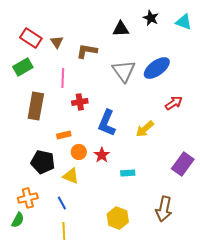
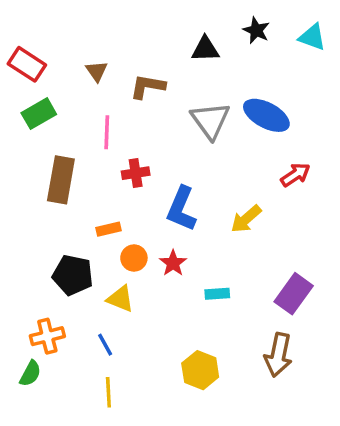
red rectangle: (31, 38) -> (27, 64), moved
blue ellipse: (157, 68) -> (266, 115), turned 64
purple rectangle: (183, 164) -> (294, 294), moved

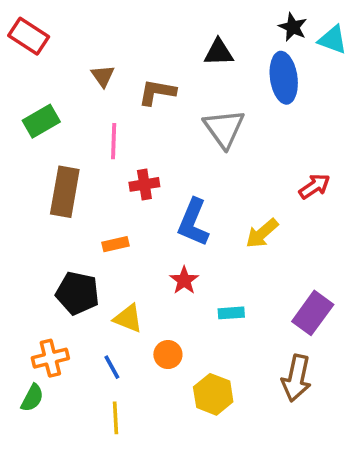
black star: (256, 30) -> (293, 27), moved
red rectangle: (27, 64) -> (29, 36), moved
blue ellipse: (266, 115) -> (284, 78), moved, turned 54
orange circle: (134, 258) -> (168, 355), moved

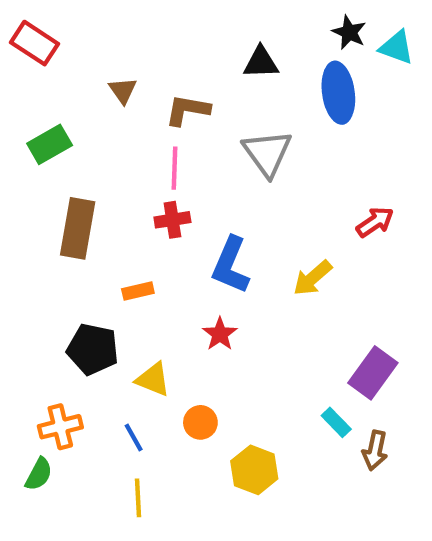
pink line: (114, 141) -> (175, 168), moved
cyan rectangle: (231, 313) -> (336, 422), moved, turned 50
brown arrow: (296, 378) -> (375, 450), moved, size x0.7

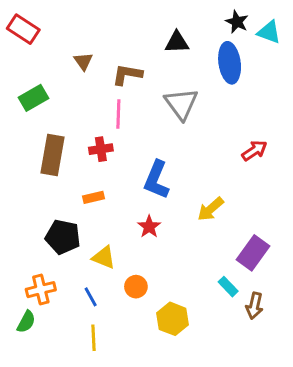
red cross: (172, 220) -> (101, 149), moved
yellow arrow: (313, 278) -> (211, 209), moved

